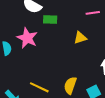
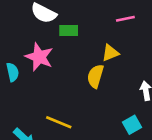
yellow semicircle: (70, 85) -> (95, 76), moved

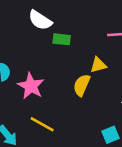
pink star: (39, 57) -> (31, 86), moved

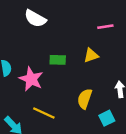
green rectangle: (62, 39) -> (58, 60), moved
yellow semicircle: (82, 85) -> (85, 99), moved

